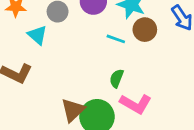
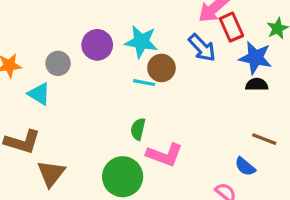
cyan line: (116, 39) -> (144, 83), moved
brown triangle: (73, 110) -> (51, 173), moved

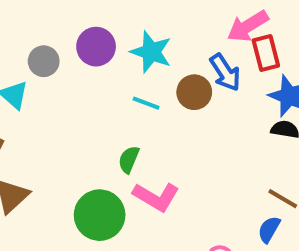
brown circle: (161, 68) -> (194, 92), moved
blue semicircle: (245, 167) -> (269, 229), moved, turned 70

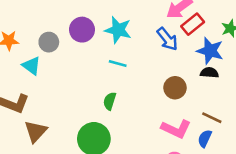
red rectangle: (266, 53) -> (193, 24), turned 70
brown circle: (194, 92) -> (175, 88), moved
pink L-shape: (156, 197) -> (176, 129), moved

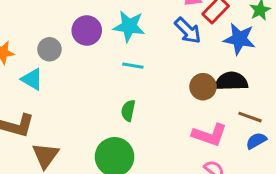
black semicircle: (209, 73) -> (231, 81), moved, size x1.5
blue semicircle: (205, 139) -> (256, 141), moved, turned 42

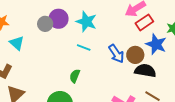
blue arrow: (188, 31) -> (116, 54), moved
gray circle: (49, 49) -> (45, 24), moved
brown circle: (203, 87) -> (135, 55), moved

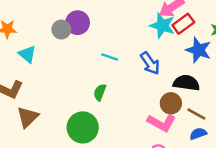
cyan star: (86, 22) -> (162, 25), moved
brown circle: (135, 55) -> (171, 103), moved

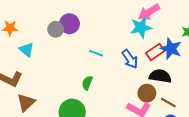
red rectangle: (183, 24) -> (155, 52), moved
cyan star: (162, 25) -> (141, 27), turned -30

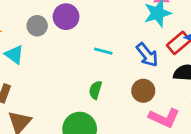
gray circle: (56, 29) -> (37, 26), moved
brown circle: (147, 93) -> (143, 91), moved

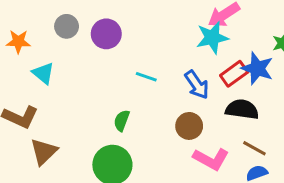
gray circle: (37, 26) -> (67, 26), moved
green semicircle: (95, 90) -> (122, 121), moved

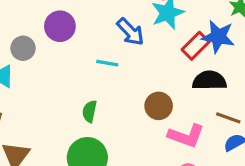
gray circle: (67, 26) -> (23, 48), moved
blue arrow: (197, 85) -> (130, 32), moved

